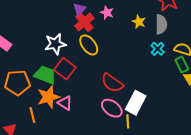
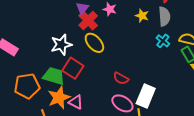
red semicircle: (112, 83) -> (121, 78), size x0.7

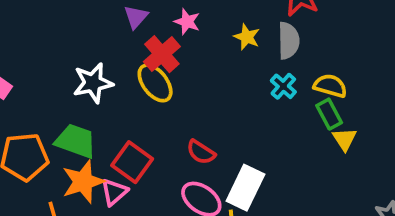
red cross: (88, 20) -> (162, 54), moved
red square: (73, 68) -> (132, 162), moved
pink triangle: (76, 102) -> (114, 192), turned 49

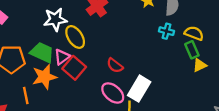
yellow ellipse: (155, 83) -> (75, 37), moved
cyan cross: (283, 86) -> (166, 31), turned -32
yellow triangle: (345, 139) -> (200, 65), turned 32
pink triangle: (114, 192) -> (62, 57), moved

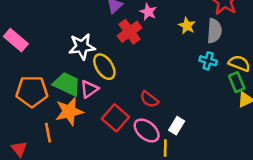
red square: (74, 68) -> (115, 118), moved
white rectangle: (139, 89) -> (177, 126), size x0.6

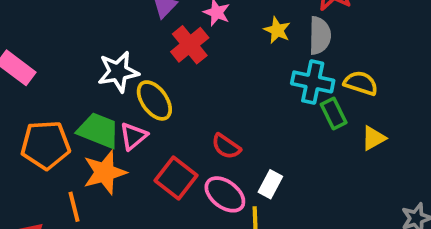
cyan cross: (208, 61) -> (313, 82), size x1.5
green rectangle: (237, 82) -> (334, 113), moved

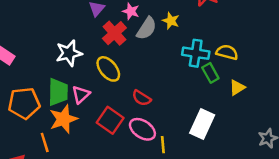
gray semicircle: (320, 36) -> (147, 28), moved, turned 35
yellow ellipse: (154, 100) -> (108, 69), moved
green trapezoid: (98, 130) -> (58, 92), turned 72
white rectangle: (270, 184) -> (202, 124), moved, size x1.6

